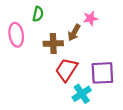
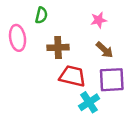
brown arrow: (74, 33) -> (105, 50), moved, turned -77
red trapezoid: (66, 70) -> (72, 76), turned 70

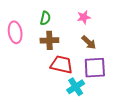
green semicircle: (41, 15) -> (45, 18), moved

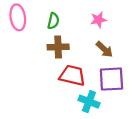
pink ellipse: (15, 32) -> (18, 17), moved
cyan cross: (76, 87) -> (89, 102), turned -36

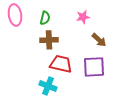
brown arrow: (104, 49) -> (99, 40), moved
cyan cross: (89, 102) -> (48, 86), moved

